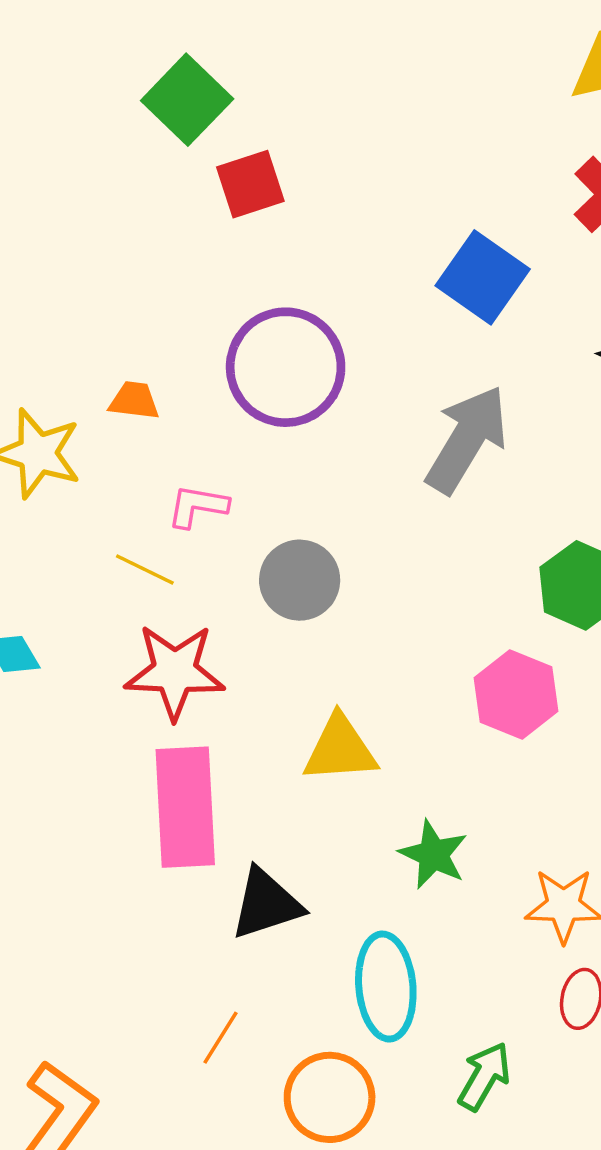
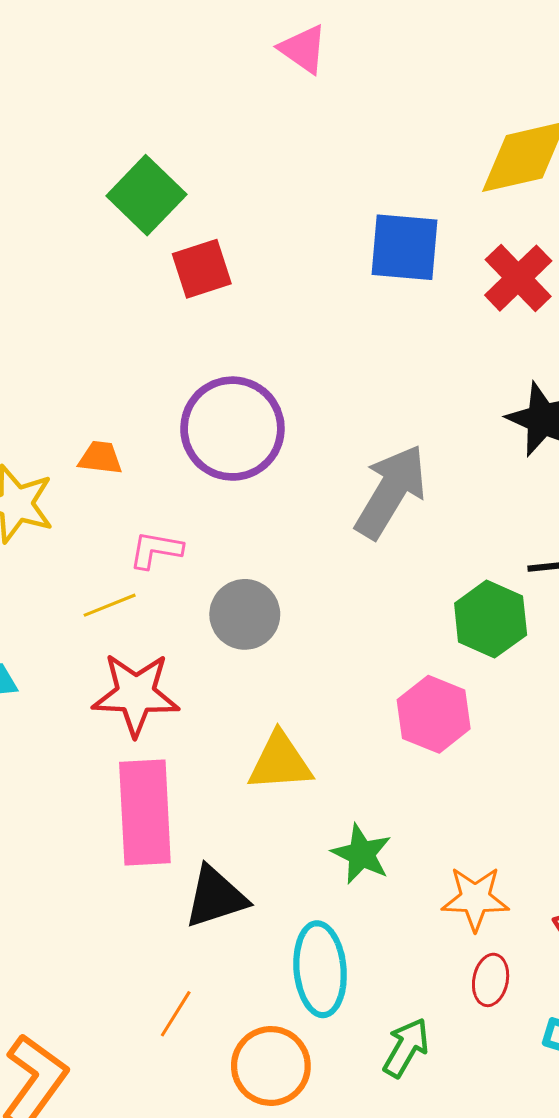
blue square: (483, 277) -> (405, 247), moved, turned -30
yellow line: (145, 570) -> (110, 605), turned -48

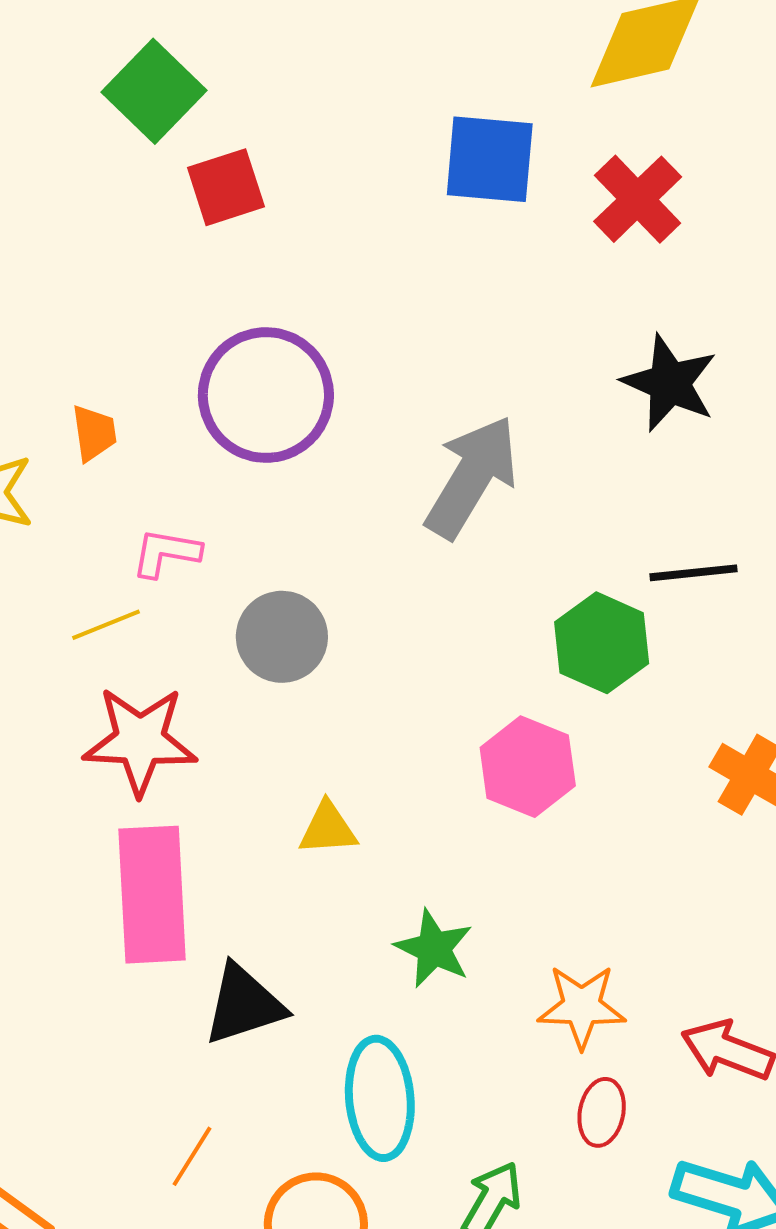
orange trapezoid: (100, 458) -> (94, 433), turned 75
yellow triangle: (280, 762) -> (328, 829), size x0.7

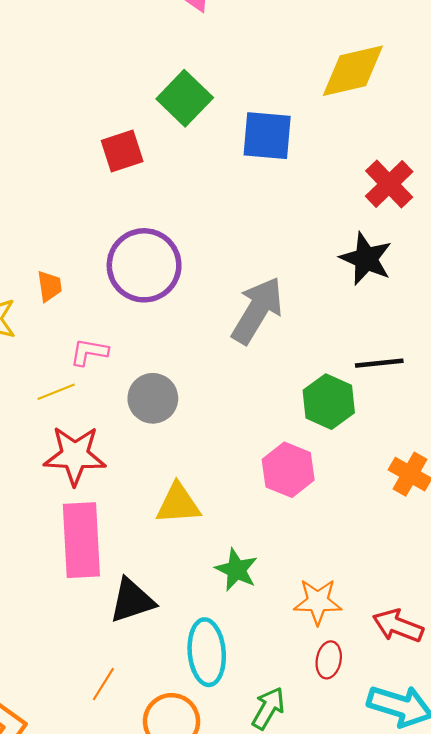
green square: (154, 91) -> (185, 98), moved
red cross: (638, 199) -> (389, 184), moved
yellow triangle: (328, 829) -> (178, 504), size x1.4

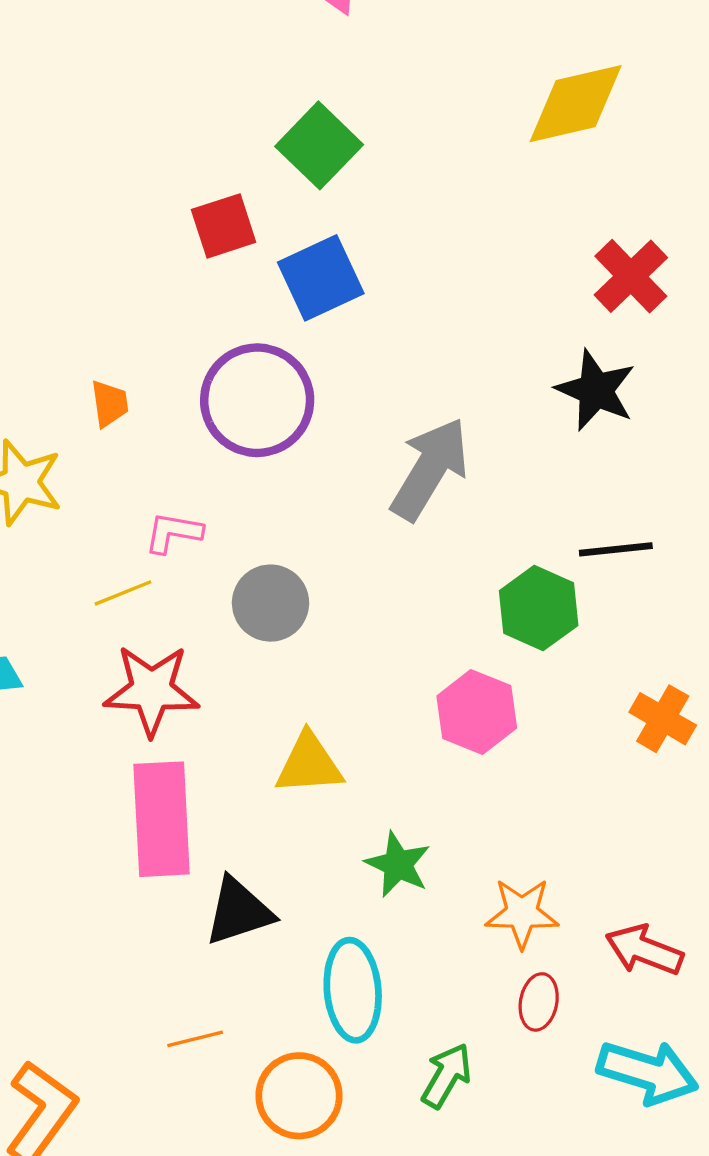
blue square: (267, 136) -> (321, 278), moved, turned -30
orange trapezoid: (50, 286) -> (110, 404), moved
orange line: (103, 684) -> (195, 1039), turned 44

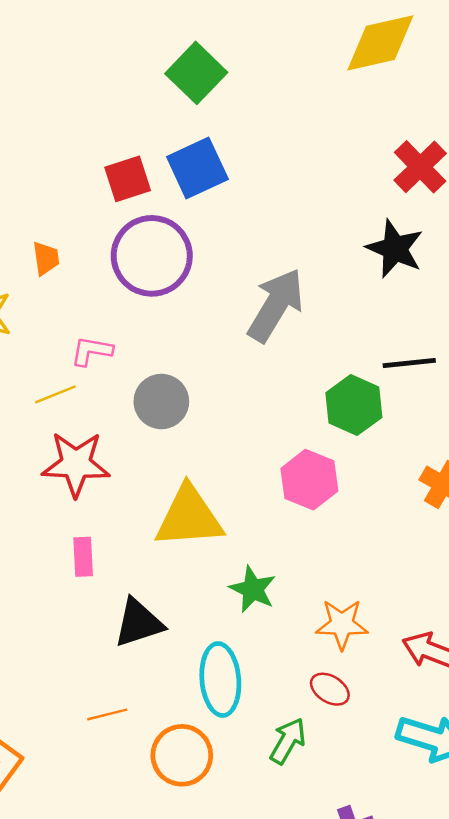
red square: (224, 226) -> (128, 179), moved
yellow triangle: (309, 764) -> (189, 517), size x1.4
pink rectangle: (162, 819) -> (83, 557), size x0.5
red ellipse: (539, 1002) -> (330, 689), moved, turned -69

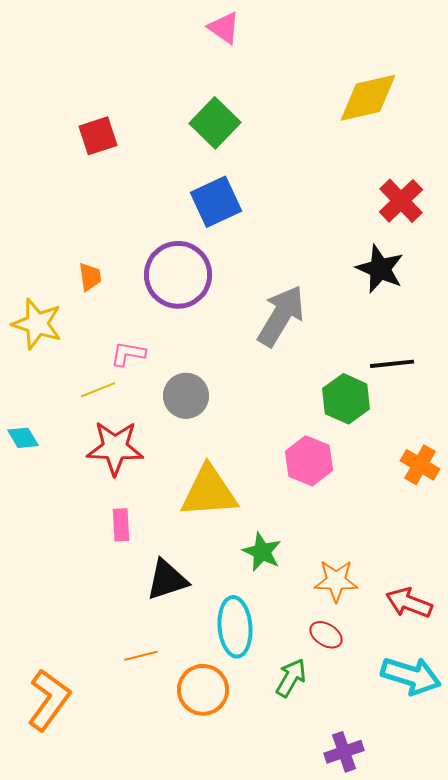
red square: (128, 179) -> (98, 136), moved

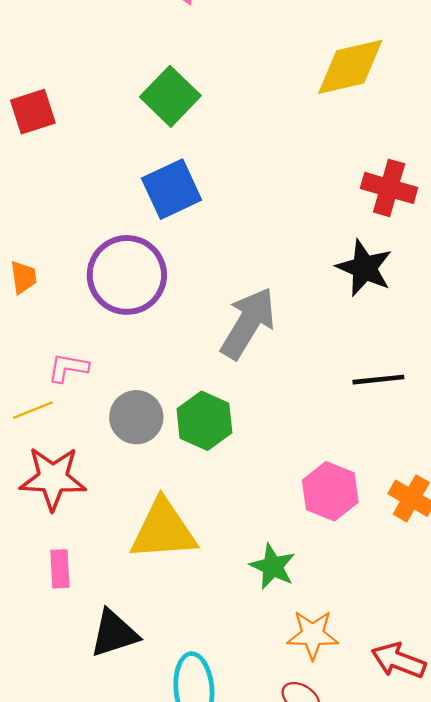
red cross: (401, 201) -> (389, 188), turned -30
green hexagon: (346, 399) -> (204, 421), moved
pink hexagon: (309, 461) -> (330, 491), moved
green star: (262, 552) -> (273, 566), moved

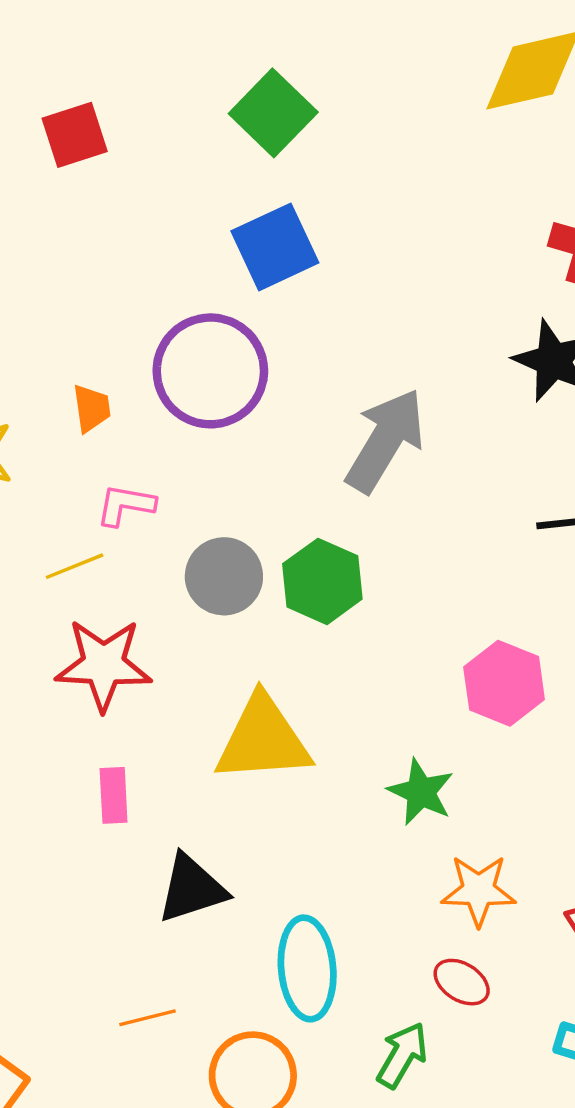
orange trapezoid: (23, 277) -> (92, 408), moved

